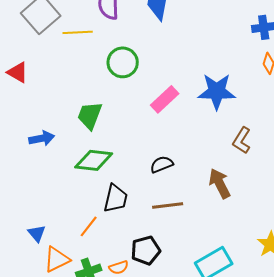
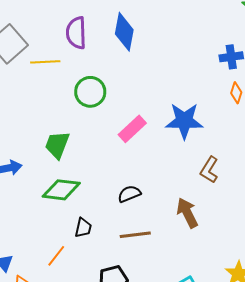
black trapezoid: (116, 198) -> (83, 228), size x0.7

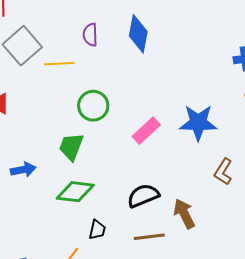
purple semicircle: (76, 33) -> (90, 35), size x0.7
green circle: (90, 92) -> (93, 106), moved
black semicircle: (129, 194) -> (143, 196), size x1.4
brown arrow: (187, 213) -> (184, 214), moved

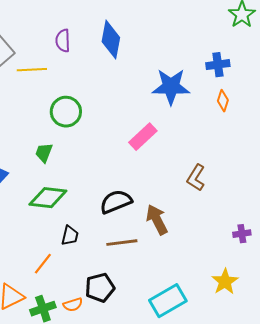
blue star: (198, 123) -> (171, 87), moved
pink rectangle: (146, 131) -> (143, 137), moved
green trapezoid: (71, 147) -> (44, 153), size x0.7

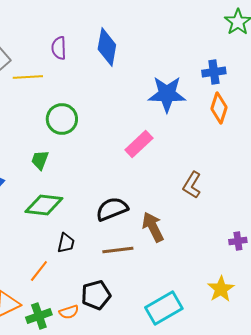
orange diamond: (223, 101) -> (219, 108), size x1.4

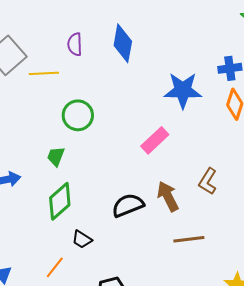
green diamond: (44, 205) -> (60, 201), turned -48
brown arrow: (153, 227) -> (168, 196), moved
black trapezoid: (66, 243) -> (82, 239), turned 110
brown line: (118, 250) -> (189, 239), moved

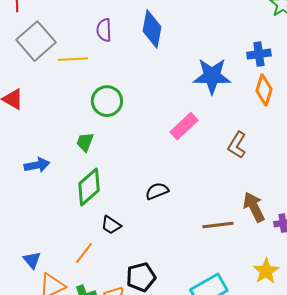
brown L-shape: (208, 181) -> (237, 145), moved
brown arrow: (168, 196) -> (254, 207), moved
black semicircle: (128, 205) -> (157, 191), size x0.7

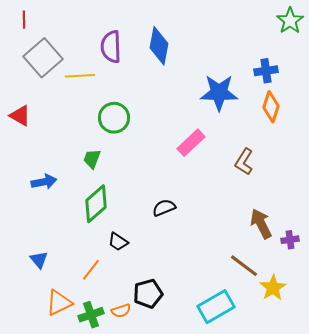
purple semicircle: (104, 30) -> (111, 47), size x1.4
brown line: (218, 225) -> (244, 266), moved, turned 44
blue triangle: (32, 260) -> (39, 260), moved

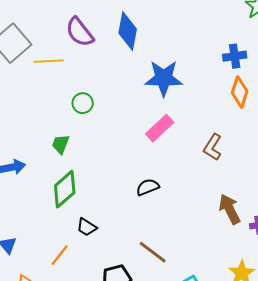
purple semicircle: (111, 47) -> (80, 32), turned -36
blue star: (219, 93) -> (164, 78), moved
green circle: (114, 118) -> (83, 103), size x0.7
black semicircle: (164, 208) -> (148, 187), moved
brown line: (244, 266) -> (153, 252), moved

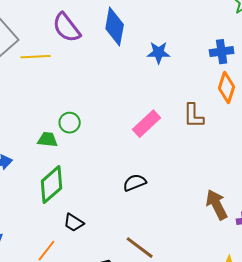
blue star: (164, 78) -> (159, 53), moved, size x0.6
green circle: (83, 103) -> (70, 123), moved
green trapezoid: (61, 144) -> (48, 140), turned 75
brown L-shape: (213, 147) -> (194, 116), moved, turned -32

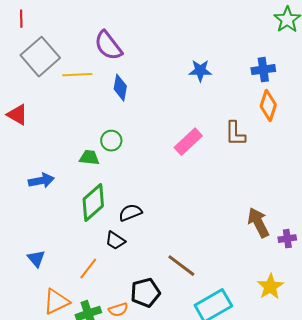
blue diamond: (115, 27) -> (120, 88), moved, size x0.7
black semicircle: (135, 183) -> (130, 213), moved

